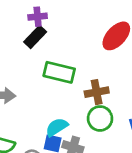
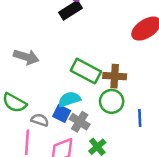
green rectangle: (59, 72) -> (86, 71), moved

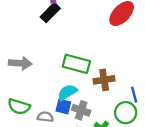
brown cross: (115, 76) -> (104, 80), moved
green circle: (112, 101) -> (126, 113), moved

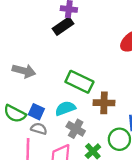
blue square: (63, 107) -> (36, 112), moved

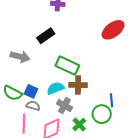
black rectangle: (63, 26) -> (46, 36), moved
brown cross: (104, 103) -> (78, 85), moved

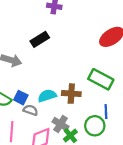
green rectangle: (67, 66) -> (101, 79), moved
gray cross: (64, 105) -> (61, 124), moved
gray semicircle: (33, 106) -> (31, 110), moved

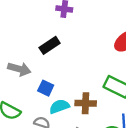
blue square: (21, 98) -> (46, 88), moved

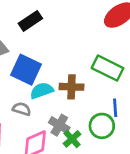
blue square: (46, 88) -> (26, 70), size x1.6

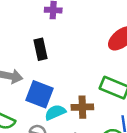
black rectangle: (30, 21) -> (41, 49), turned -65

